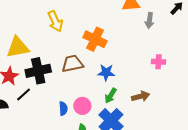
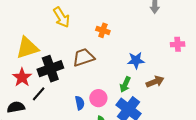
orange cross: (95, 39) -> (103, 30), size x0.6
pink cross: (158, 62) -> (178, 44), moved
blue star: (106, 72) -> (136, 60), moved

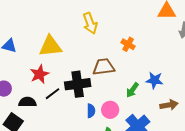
black cross: (50, 69) -> (78, 84), moved
green arrow: (125, 85) -> (132, 90), moved

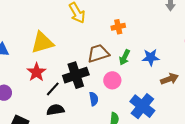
orange cross: (128, 44) -> (118, 27), turned -32
green arrow: (132, 90) -> (125, 57), moved
black semicircle: (27, 102) -> (55, 110), moved
pink circle: (110, 110) -> (112, 80), moved

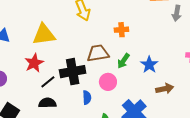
blue star: (151, 57) -> (149, 65), turned 30

